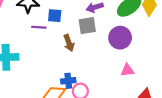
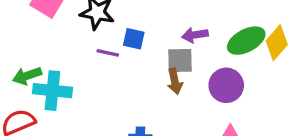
brown arrow: (69, 43) -> (175, 81), moved

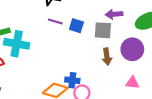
blue square: (134, 39) -> (76, 26), moved
brown arrow: (175, 81) -> (107, 57), moved

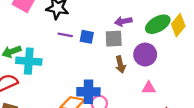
blue cross: (72, 80) -> (88, 92), size x1.5

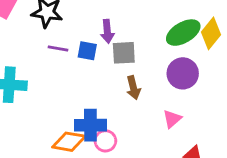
purple arrow: (123, 21) -> (107, 31), moved, turned -84
purple circle: (145, 55) -> (183, 73), moved
pink triangle: (149, 88) -> (172, 119), turned -40

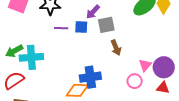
purple arrow: (107, 31) -> (93, 12), turned 56
purple circle: (183, 73) -> (164, 67), moved
pink circle: (105, 141) -> (135, 81), moved

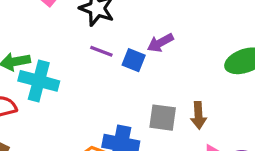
gray square: (106, 25) -> (163, 118), moved
brown arrow: (116, 48) -> (198, 115), moved

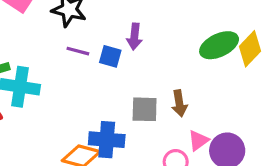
purple arrow: (160, 43) -> (134, 37), turned -50

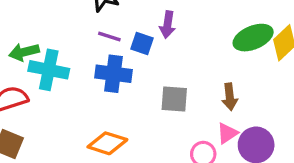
brown arrow: (179, 103) -> (230, 97), moved
blue cross: (107, 140) -> (114, 74), moved

